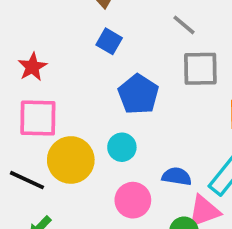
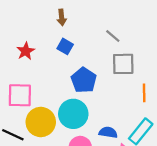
red star: (32, 67) -> (26, 51), moved
cyan circle: (122, 147) -> (73, 114), size x1.6

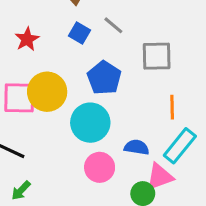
gray line: (113, 36) -> (113, 25), moved
orange line: (144, 93) -> (172, 107), moved
yellow circle: (41, 122) -> (47, 92), moved

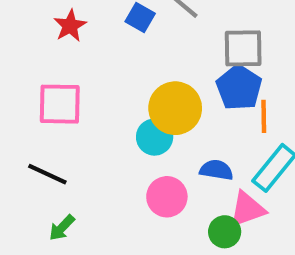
blue pentagon: (104, 78) -> (239, 88), moved
yellow circle: (47, 92) -> (175, 108), moved
cyan circle: (90, 123) -> (155, 137), size x0.7

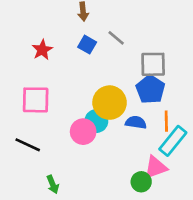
orange line: (264, 116) -> (166, 121), moved
blue semicircle: (216, 170) -> (136, 122), moved
pink circle: (167, 197) -> (83, 132), moved
green arrow: (62, 228) -> (53, 184), moved, turned -66

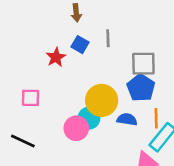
gray line: (116, 38) -> (108, 38), turned 48
red star: (42, 50) -> (56, 57), moved
pink square: (36, 100) -> (31, 98), size x0.7

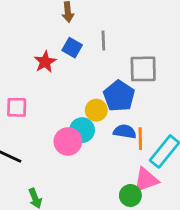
blue pentagon: (141, 88) -> (119, 96), moved
yellow circle: (102, 100) -> (96, 110), size x0.6
orange line: (156, 118) -> (140, 139), moved

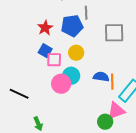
blue square: (72, 48) -> (45, 51), moved
blue pentagon: (119, 96) -> (72, 26), moved, turned 30
pink square: (17, 107) -> (54, 60), moved
yellow circle: (96, 110) -> (76, 53), moved

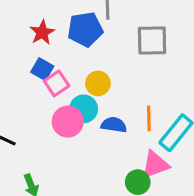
yellow circle: (76, 53) -> (98, 83), moved
pink square: (54, 60) -> (57, 83), turned -35
blue semicircle: (101, 77) -> (114, 125), moved

